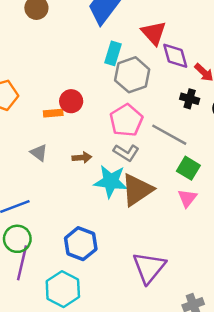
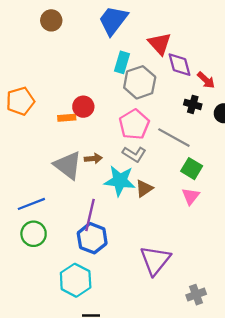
gray triangle: (39, 153) -> (68, 165), moved, size x1.8
brown triangle: (137, 190) -> (144, 188), size x0.6
purple line: (22, 263) -> (90, 215), moved

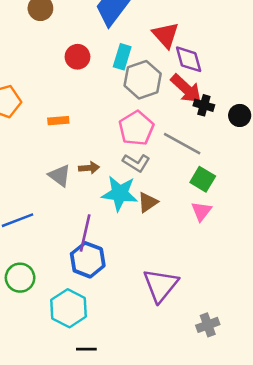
red arrow: (206, 80) -> (186, 89), moved, size x1.5
red circle: (83, 107) -> (77, 57), moved
gray triangle: (68, 165) -> (60, 176), size x0.7
green circle: (34, 234) -> (20, 278), moved

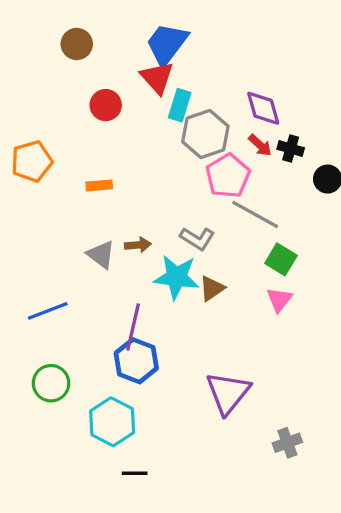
red triangle: (166, 35) -> (157, 78), moved
red circle: (77, 57) -> (106, 105), moved
red arrow: (186, 89) -> (260, 145), size x0.6
black cross: (204, 105) -> (291, 148), moved
pink pentagon: (136, 128) -> (228, 176), moved

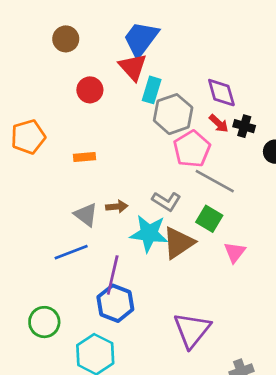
green square: (281, 259) -> (209, 219), moved
brown triangle: (212, 288) -> (178, 243), size x1.5
blue line: (48, 311) -> (71, 252), moved

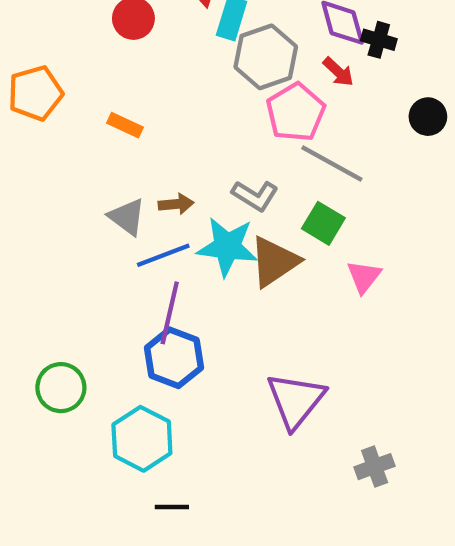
black cross: (244, 126) -> (379, 40), moved
orange rectangle: (85, 157) -> (125, 125), turned 30
blue line: (71, 252) -> (163, 255), moved

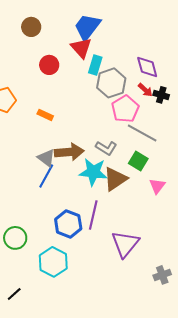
black cross: (379, 40) -> (161, 95), moved
brown arrow: (176, 204) -> (69, 152), size x1.8
blue line: (163, 255) -> (46, 176), moved, turned -40
purple line: (170, 313) -> (93, 215), moved
black line: (172, 507) -> (14, 294), moved, turned -42

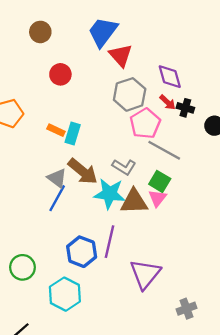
red triangle: (81, 48) -> (121, 55), moved
cyan rectangle: (95, 65) -> (73, 133), moved
brown arrow: (69, 152) -> (83, 171), turned 44
brown triangle: (115, 179) -> (134, 202), turned 32
pink triangle: (157, 186) -> (157, 198), moved

